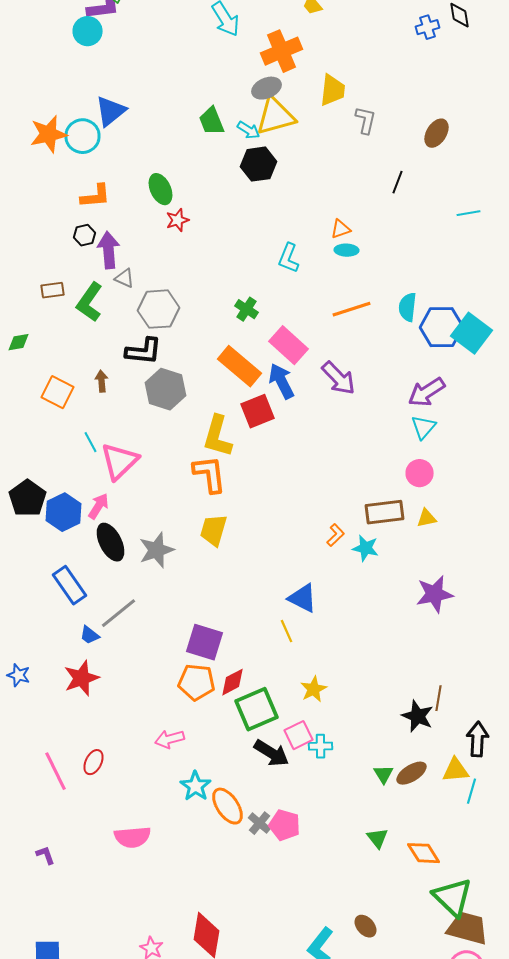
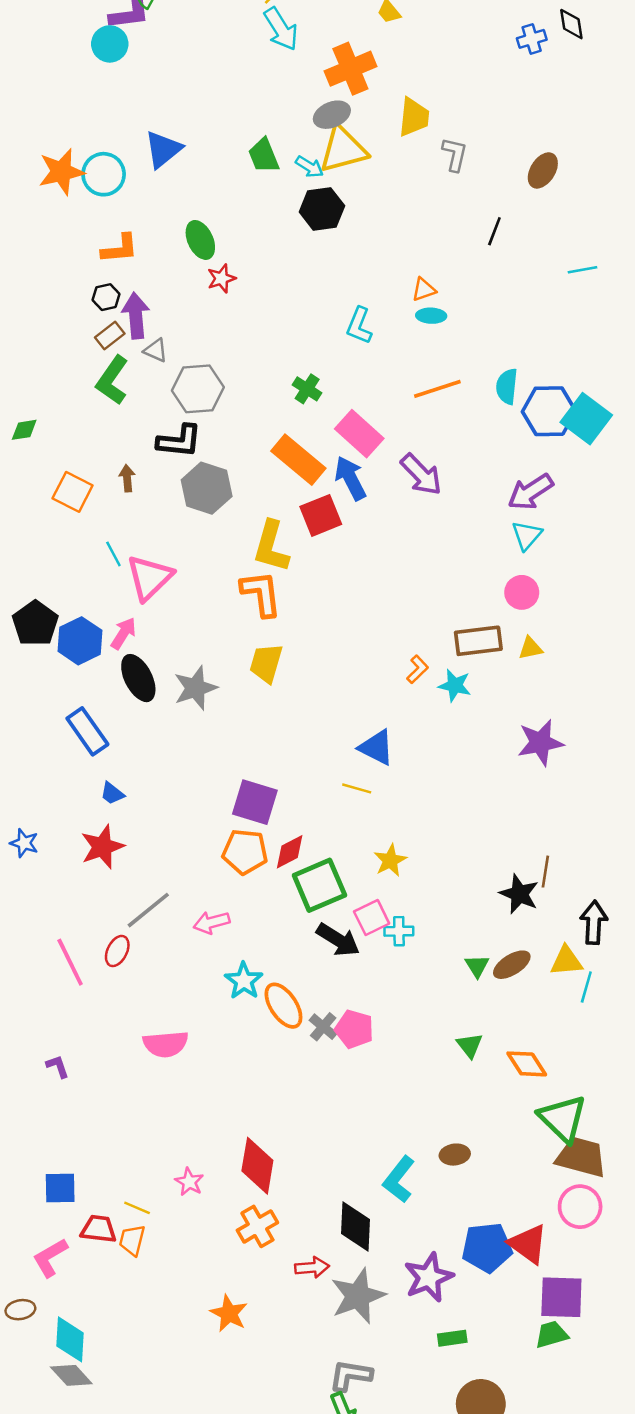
blue triangle: (110, 111) -> (163, 149), moved
brown rectangle: (52, 290) -> (110, 336), moved, turned -30
gray line: (118, 613) -> (148, 910), moved
yellow line: (286, 631) -> (357, 788), turned -50
brown ellipse: (366, 926) -> (455, 1155), turned -55

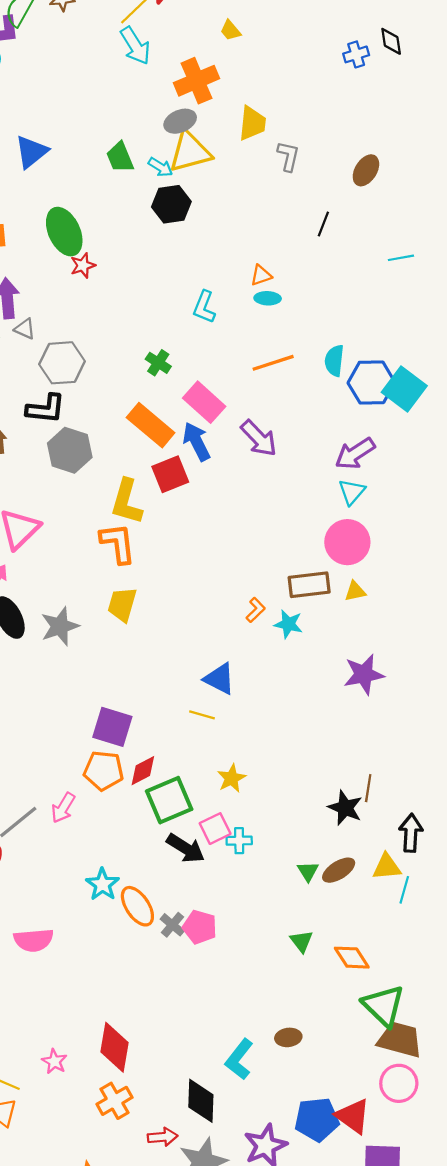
green ellipse: (200, 240) -> (64, 232), size x1.4
pink circle: (522, 592) -> (347, 542), size x1.5
pink arrow: (212, 922) -> (63, 808), moved, turned -44

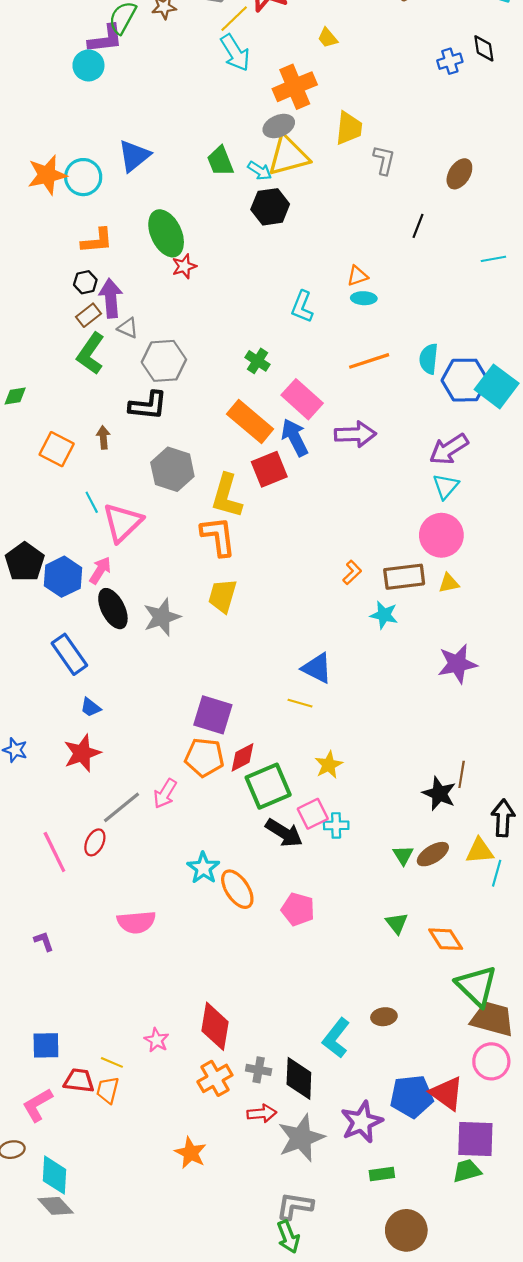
purple arrow: (259, 438) -> (355, 434), turned -48
gray hexagon: (70, 450) -> (172, 469), moved
orange L-shape: (256, 610) -> (352, 572), moved
gray cross: (172, 925) -> (259, 1070), moved, turned -30

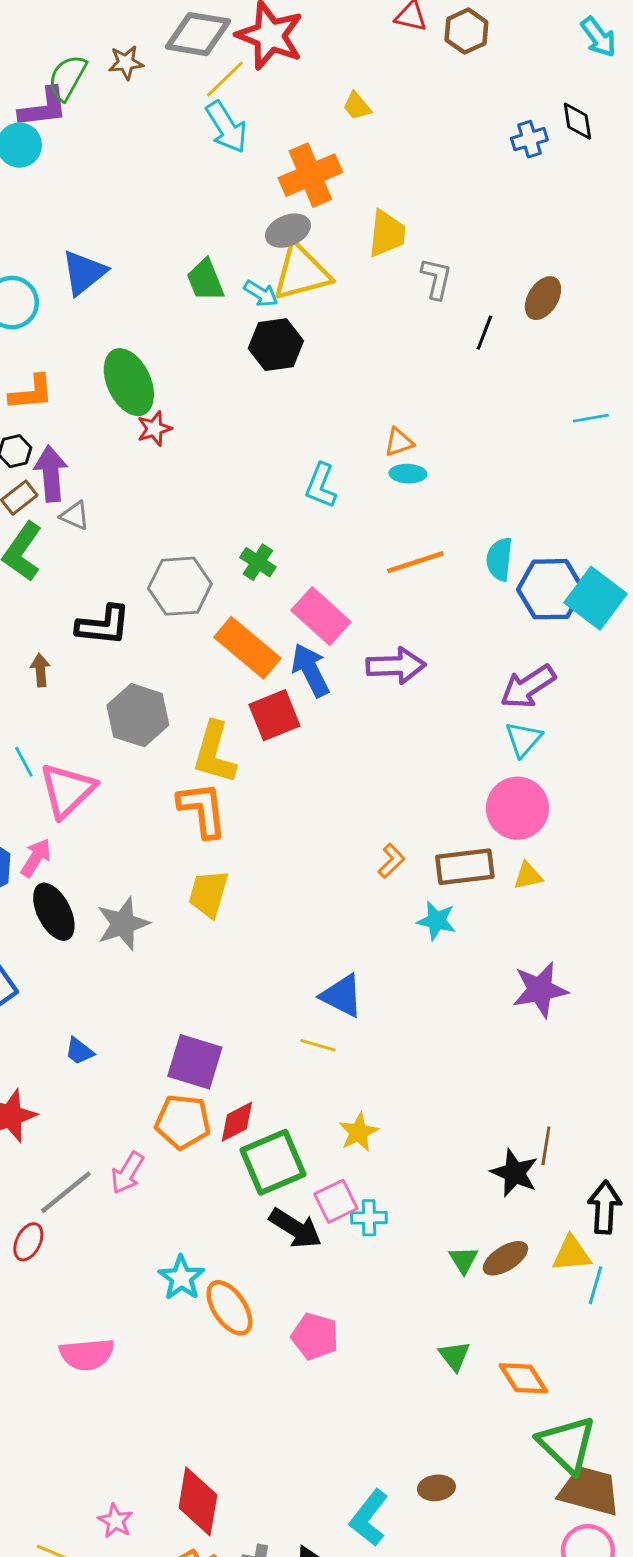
black line: (418, 226) -> (484, 333), moved
gray hexagon: (164, 361) -> (180, 586), moved
blue trapezoid: (91, 707) -> (79, 1051), moved

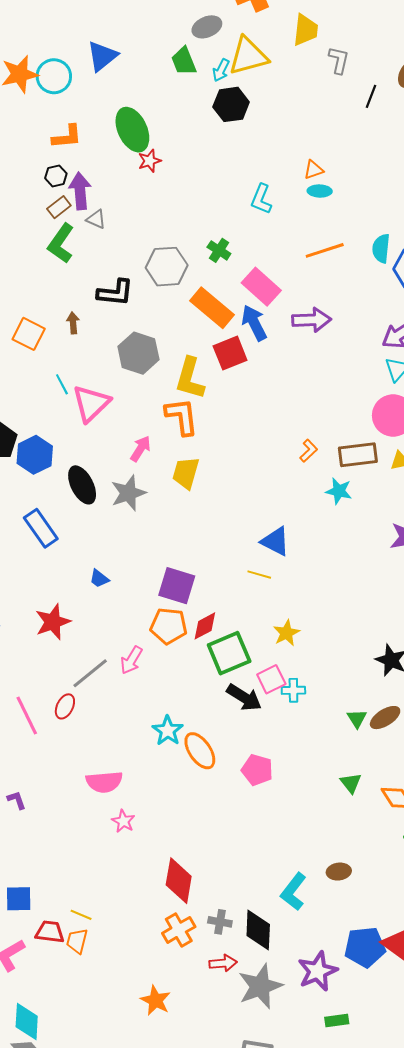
gray ellipse: (288, 231) -> (207, 27), moved
cyan arrow: (261, 294) -> (221, 70), turned 85
pink arrow: (36, 858) -> (140, 449), moved
pink star: (115, 1521) -> (123, 821), moved

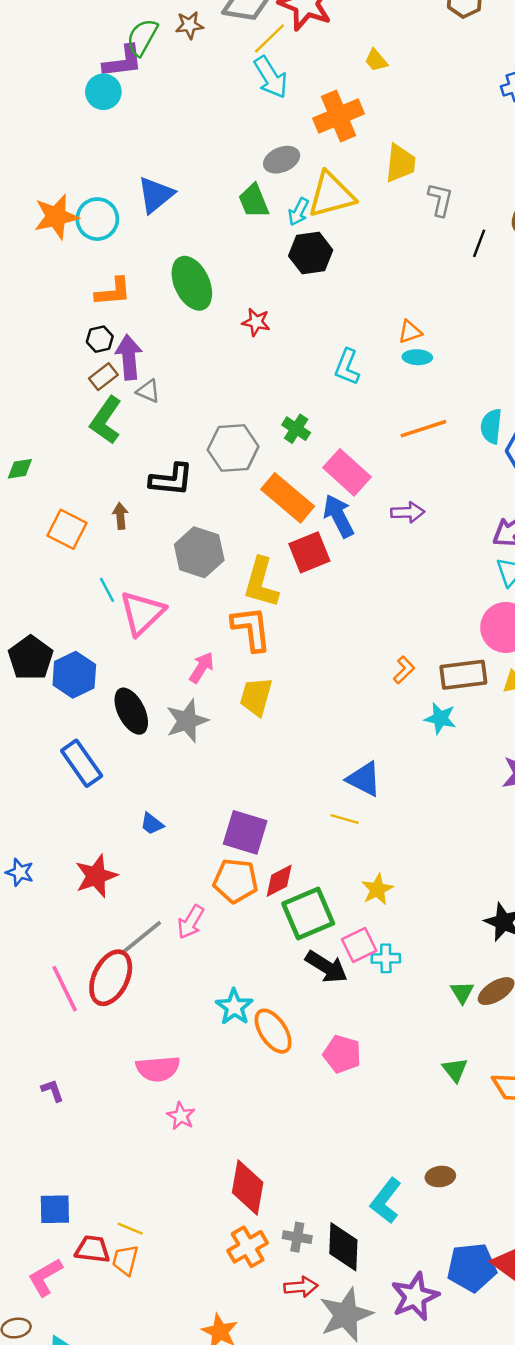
red star: (150, 161) -> (256, 322), moved, turned 30
purple arrow: (312, 320) -> (408, 512), size x0.7
red ellipse: (65, 706) -> (111, 978), size x1.8

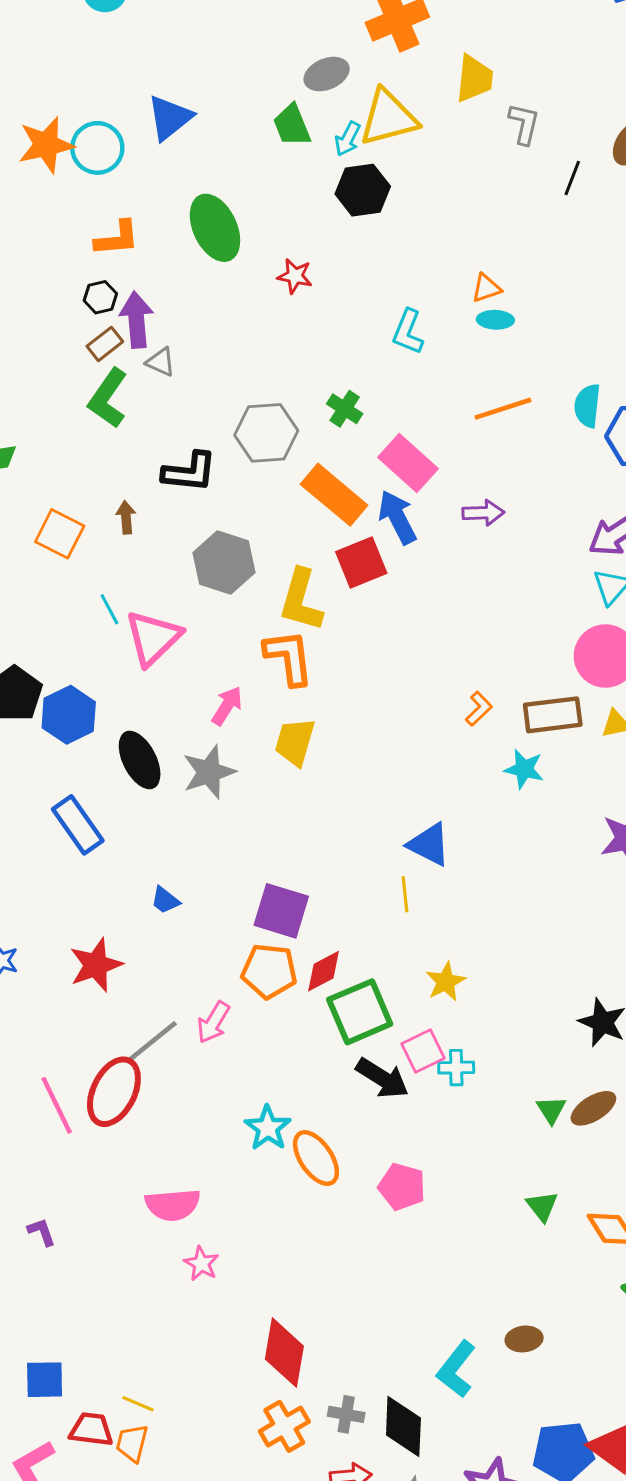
yellow line: (345, 819) -> (405, 894), turned 68

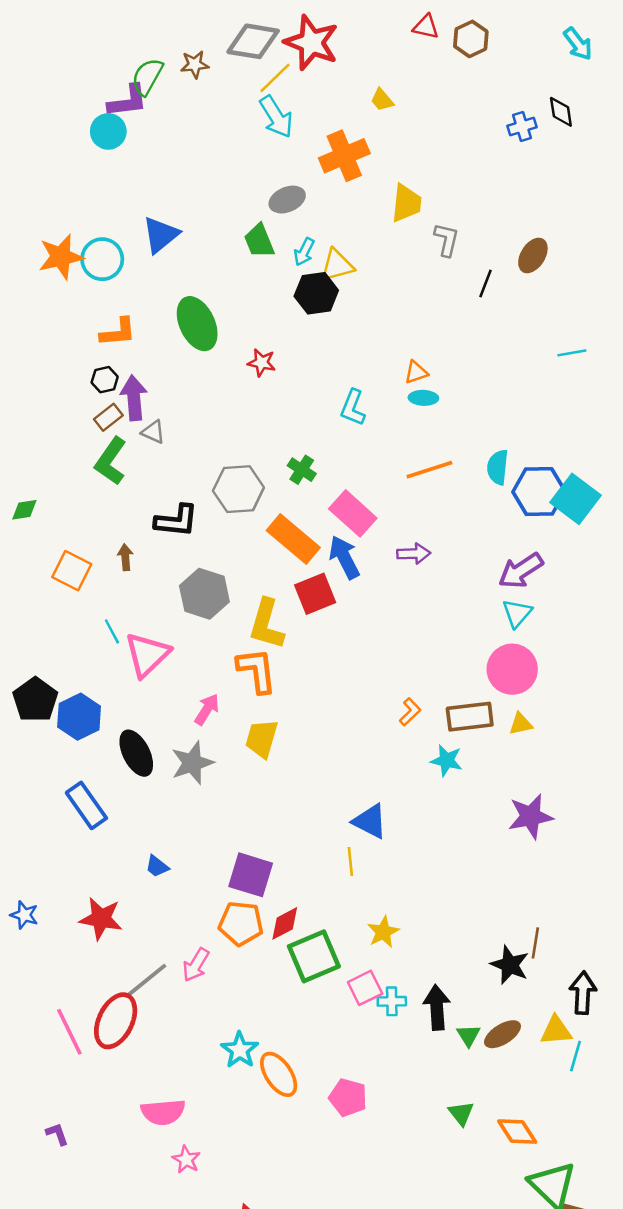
yellow triangle: (388, 118) -> (337, 265), moved, size x0.7
red star: (96, 965) -> (101, 919), turned 30
black arrow: (382, 1078) -> (437, 1007), moved, turned -126

